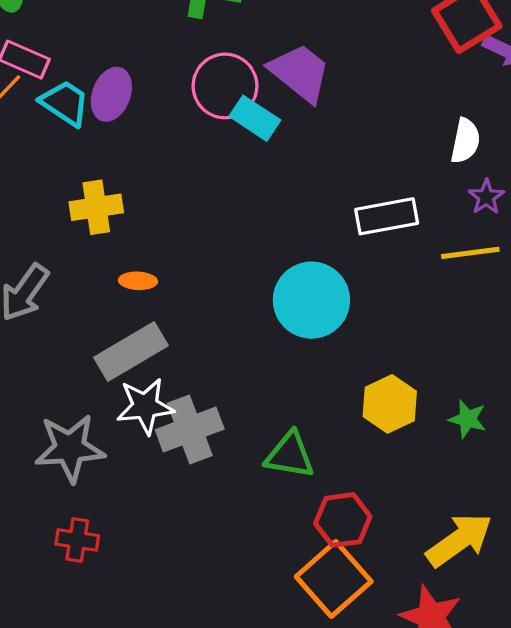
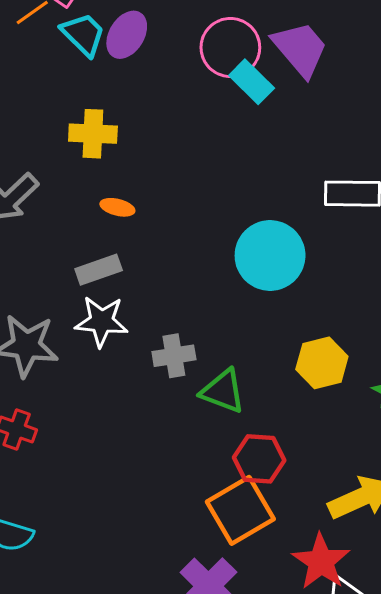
gray rectangle: (131, 352) -> (99, 270), size x0.7
gray cross: (190, 429) -> (174, 356), moved, size x0.7

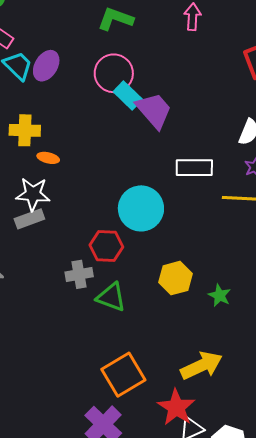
purple trapezoid: (300, 49) -> (154, 110), moved
orange ellipse: (117, 207) -> (48, 158), moved
white star: (102, 321) -> (33, 194), moved
red hexagon: (259, 459) -> (106, 246), moved

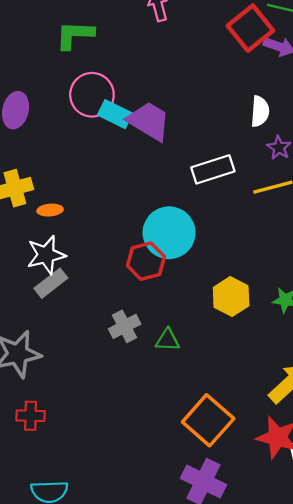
red hexagon: (106, 246) -> (146, 261), moved
green triangle: (111, 297) -> (168, 340), size x0.7

